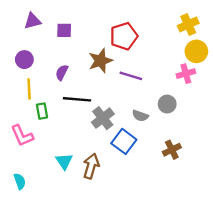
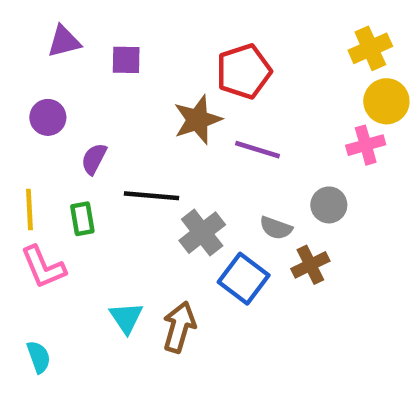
purple semicircle: (62, 72) -> (94, 159), moved
yellow line: (29, 89) -> (29, 210), moved
brown cross: (172, 150) -> (310, 265), moved

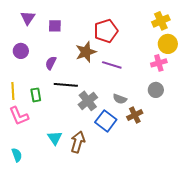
purple triangle: (64, 41) -> (28, 18), turned -42
purple semicircle: (94, 159) -> (51, 63), moved
gray circle: (329, 205) -> (156, 90), moved

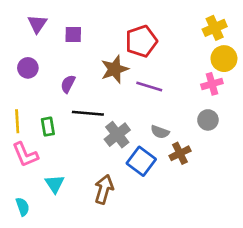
cyan triangle: (55, 138) -> (55, 184), moved

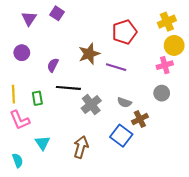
purple square: (73, 35) -> (57, 13), moved, turned 32
red pentagon: (141, 41) -> (124, 32), moved
blue square: (141, 161) -> (121, 136), moved

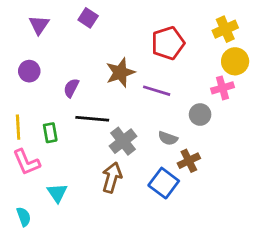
purple square: (57, 13) -> (88, 18), moved
gray circle: (162, 93) -> (200, 115), moved
brown arrow: (81, 147) -> (112, 178), moved

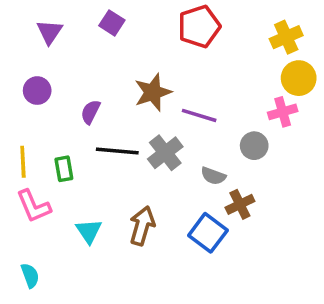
red pentagon: (168, 43) -> (199, 26), moved
gray cross: (123, 141) -> (165, 153), moved
cyan triangle: (57, 193) -> (89, 231), moved

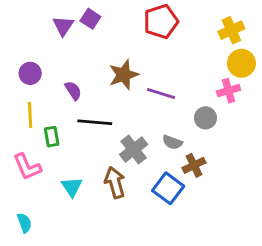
purple triangle: (50, 32) -> (63, 26), moved
purple semicircle: (91, 112) -> (73, 91), turned 120
gray cross: (165, 153) -> (134, 150), moved
yellow line: (23, 162) -> (30, 115), moved
brown arrow: (142, 226) -> (115, 183), turned -32

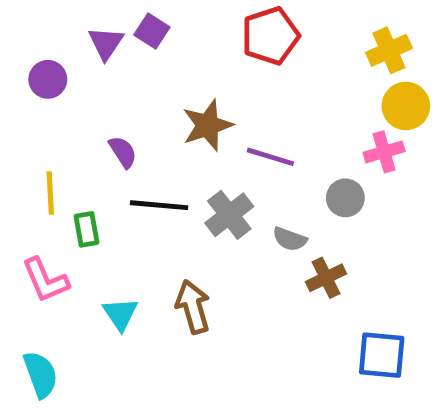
purple circle: (30, 73) -> (48, 79), moved
gray cross: (134, 150) -> (229, 215), moved
blue square: (168, 188) -> (382, 355), moved, turned -32
cyan semicircle: (24, 223) -> (41, 374), size x1.4

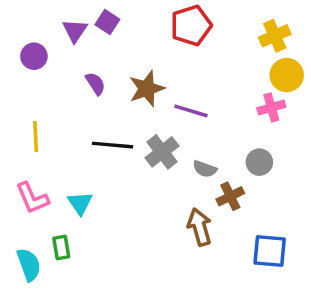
purple semicircle: (123, 152) -> (95, 84), moved
gray circle: (345, 198) -> (259, 162), moved
green rectangle: (87, 229) -> (61, 248), moved
brown arrow: (193, 307) -> (200, 227), moved
cyan triangle: (120, 314) -> (80, 203), moved

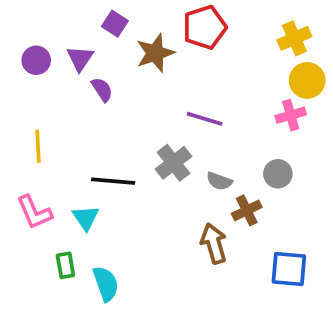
purple triangle: (75, 31) -> (80, 58), moved
brown star: (147, 89) -> (155, 53), moved
black line: (112, 145) -> (113, 181), moved
cyan semicircle: (29, 265) -> (106, 284), moved

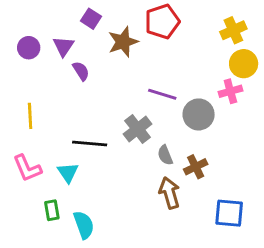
gray circle: (278, 174) -> (199, 114), moved, size x1.4
gray semicircle: (219, 181) -> (165, 155), moved, turned 48

